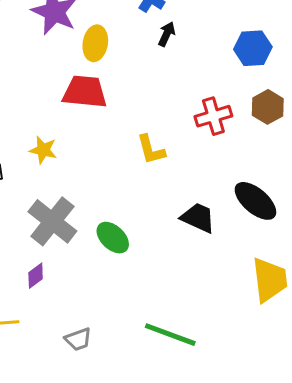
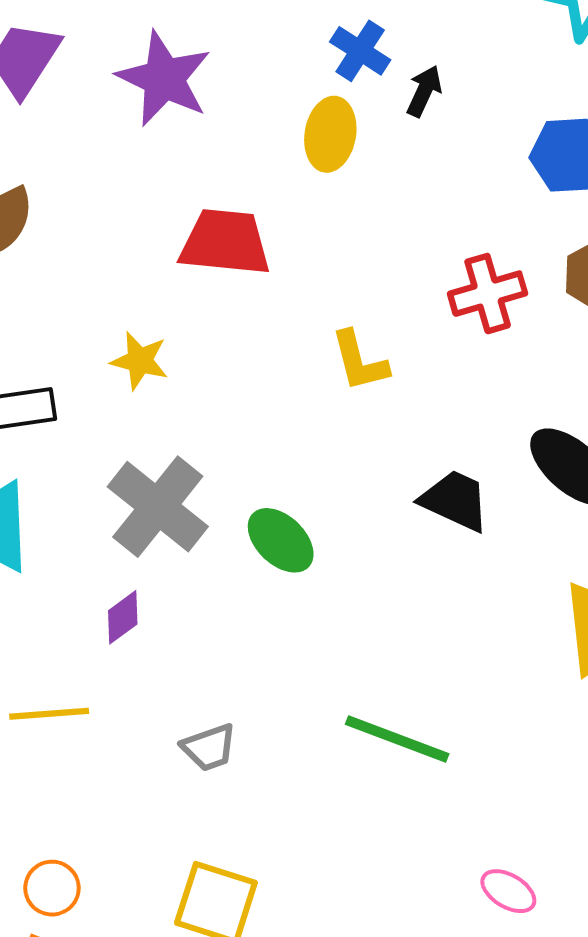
black arrow: (167, 34) -> (424, 91), moved
yellow ellipse: (95, 43) -> (330, 134), moved

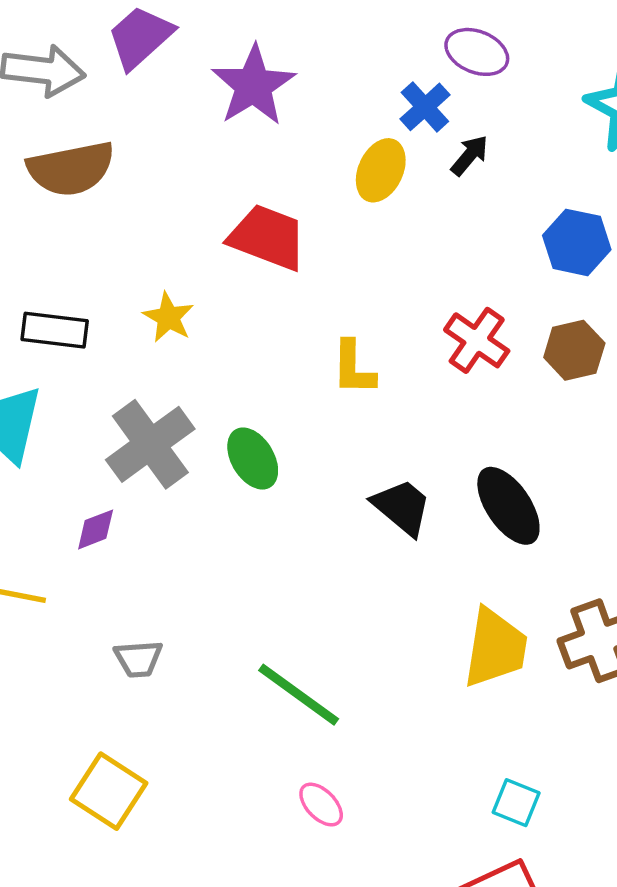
red cross: (488, 294) -> (477, 340), turned 36
green ellipse: (281, 540) -> (253, 459), moved
pink ellipse: (508, 891) -> (321, 805), moved

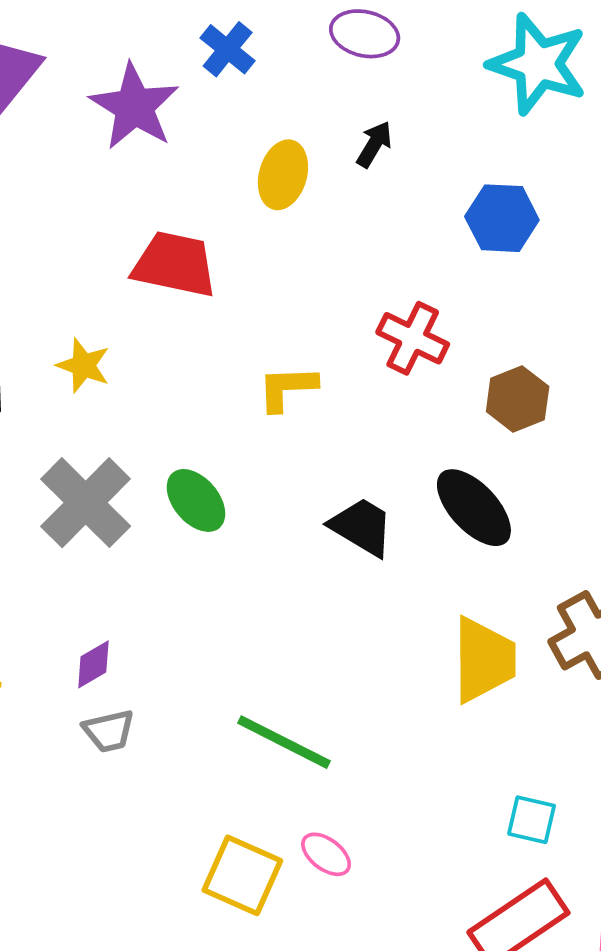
blue cross: (425, 107) -> (228, 49), moved
brown hexagon: (574, 350) -> (518, 399), moved
yellow L-shape: (353, 368) -> (287, 388), turned 96
purple diamond: (96, 529) -> (93, 664), moved
yellow square: (109, 791) -> (242, 875), moved

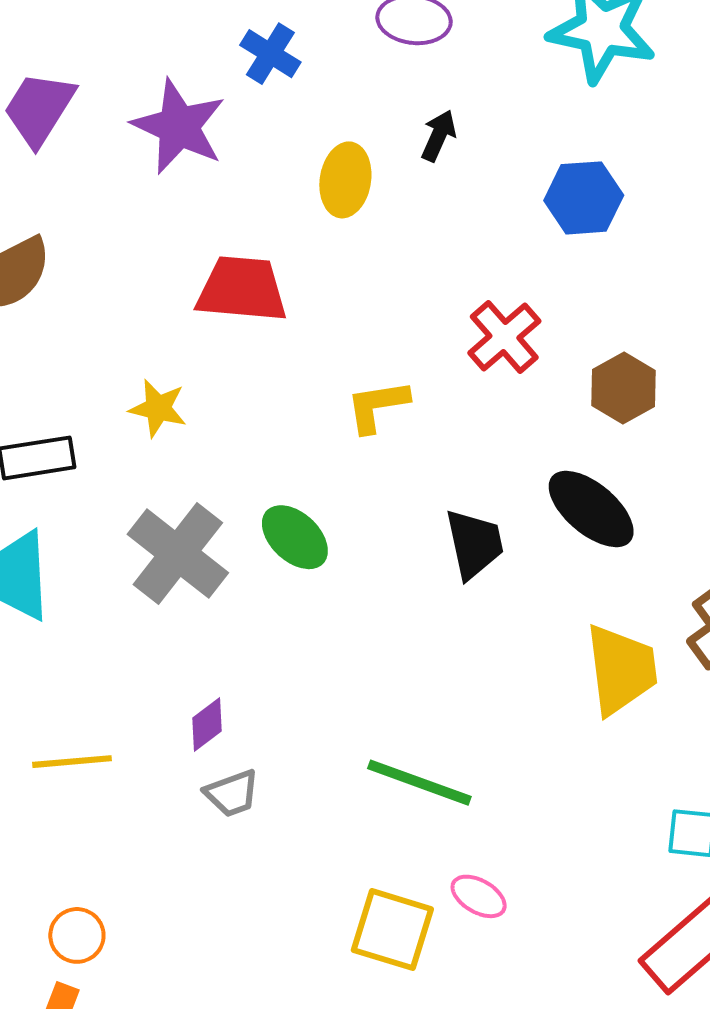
red cross: (413, 338) -> (504, 337), turned 30
black trapezoid: (362, 527) -> (474, 544), turned 54

